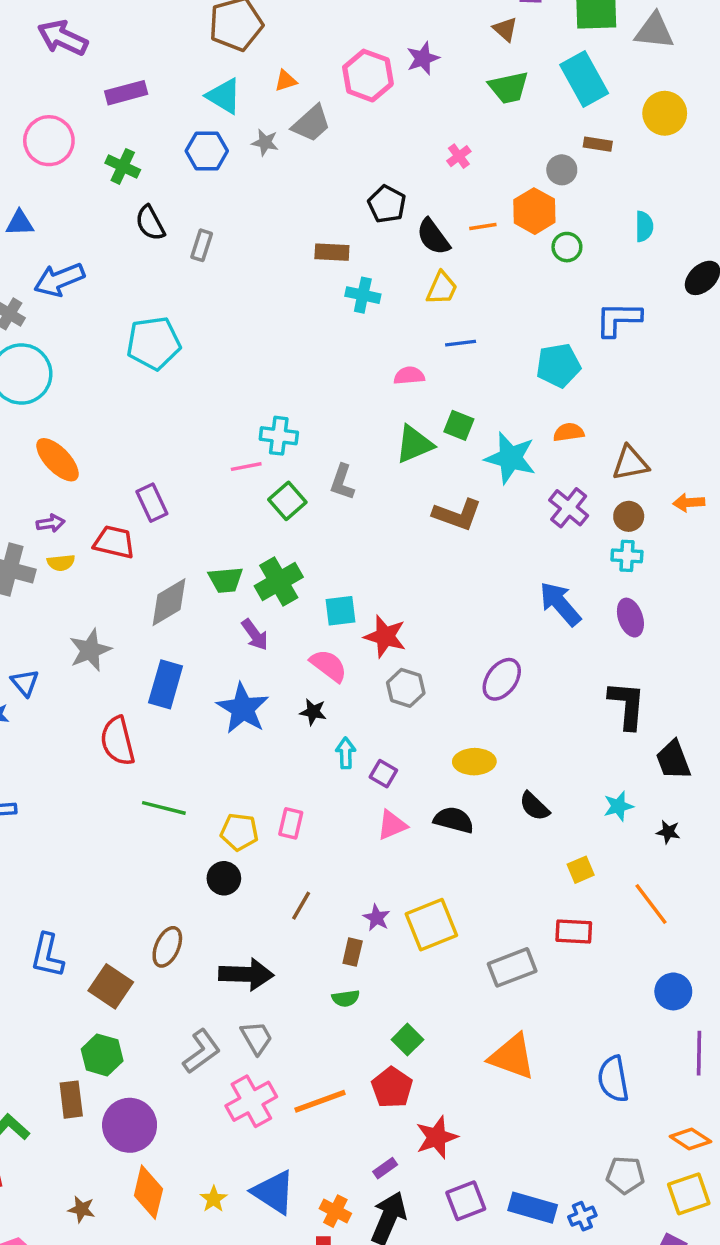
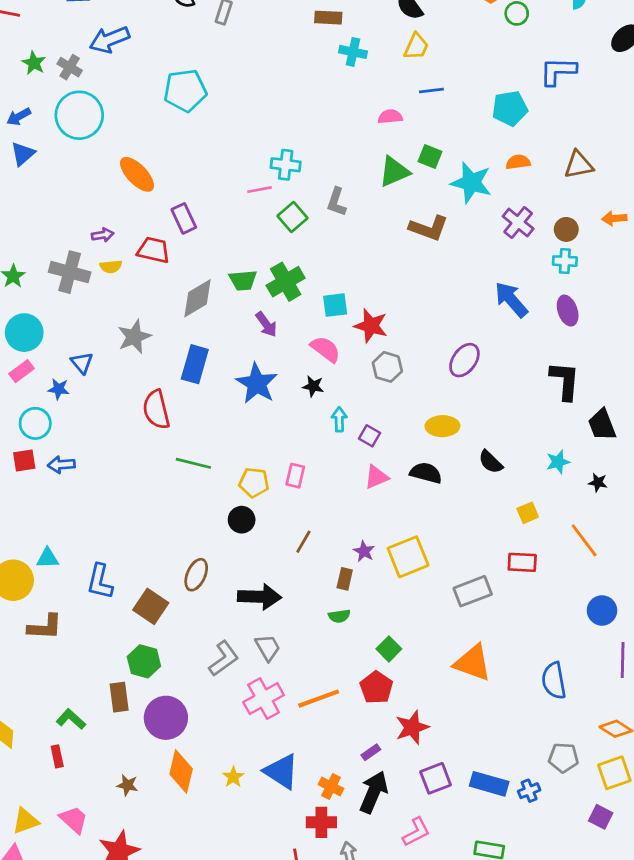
orange ellipse: (58, 460) -> (137, 174), moved
brown triangle: (630, 463) -> (579, 165), moved

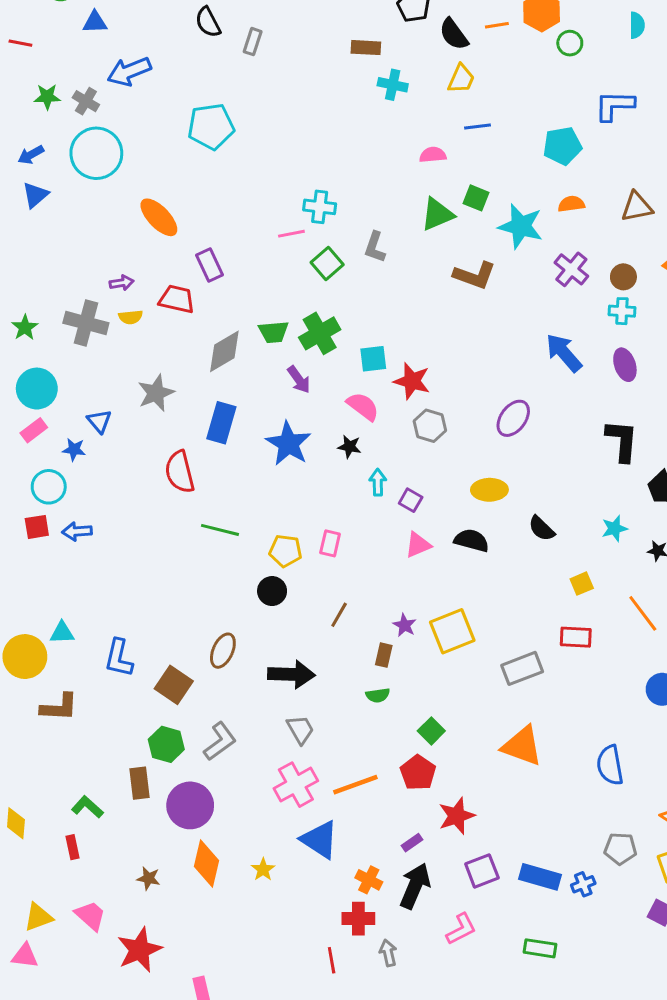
green star: (34, 63) -> (47, 97), turned -30
gray L-shape: (224, 659) -> (220, 741), moved
blue triangle: (281, 771) -> (320, 840), moved

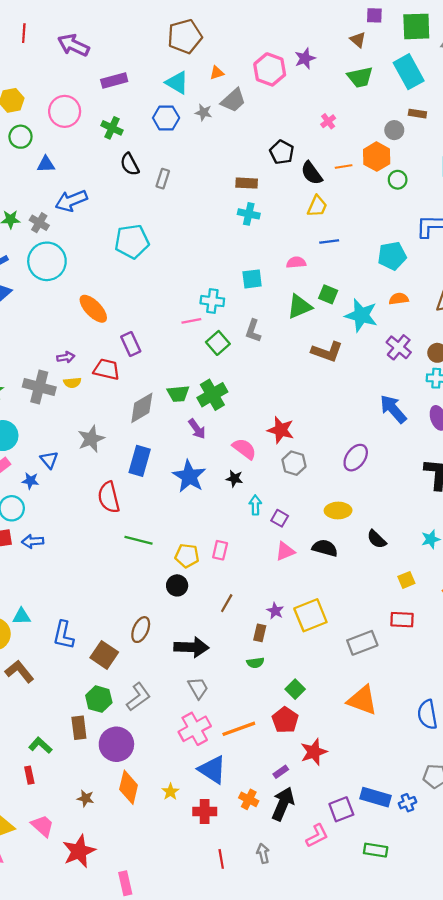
cyan cross: (393, 85) -> (249, 214), moved
cyan square: (373, 359) -> (252, 279), moved
brown L-shape: (59, 707) -> (19, 671), turned -132
purple square: (482, 871) -> (341, 809), moved
red cross: (358, 919) -> (205, 812), moved

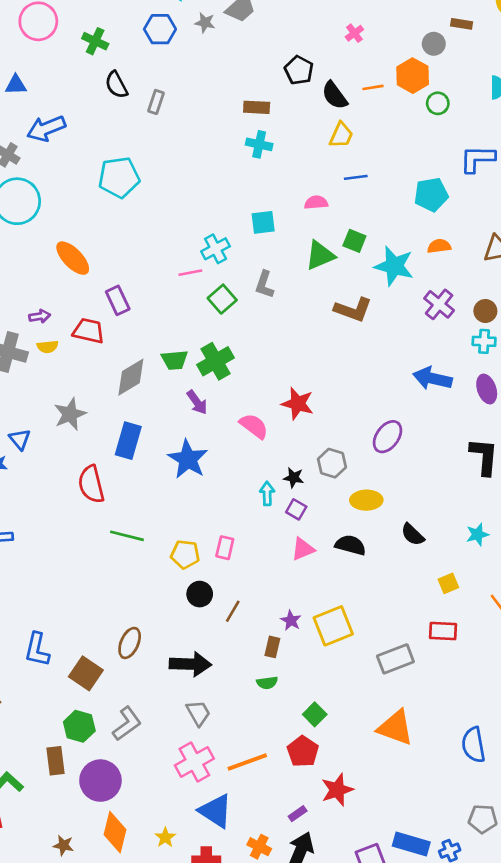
cyan cross: (212, 301) -> (216, 249), turned -35
blue arrow: (393, 409) -> (432, 378), turned -36
gray hexagon: (294, 463) -> (332, 463), moved
black star: (234, 479) -> (294, 478), moved
black circle: (177, 585) -> (200, 594), moved

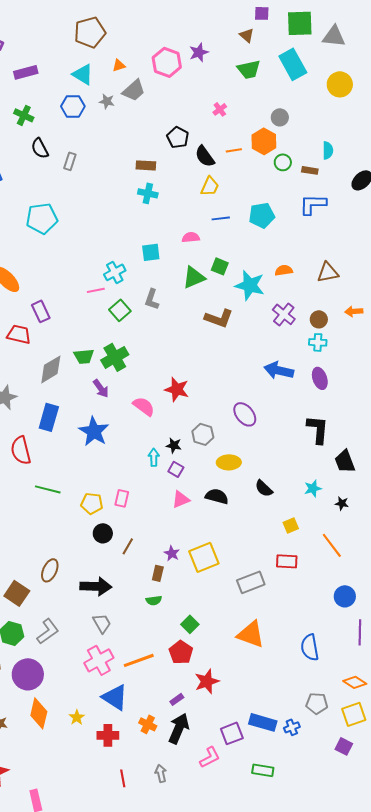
brown rectangle: (462, 24) -> (310, 170), moved
cyan pentagon: (431, 195) -> (262, 215), moved
purple ellipse: (387, 437) -> (245, 414), turned -75

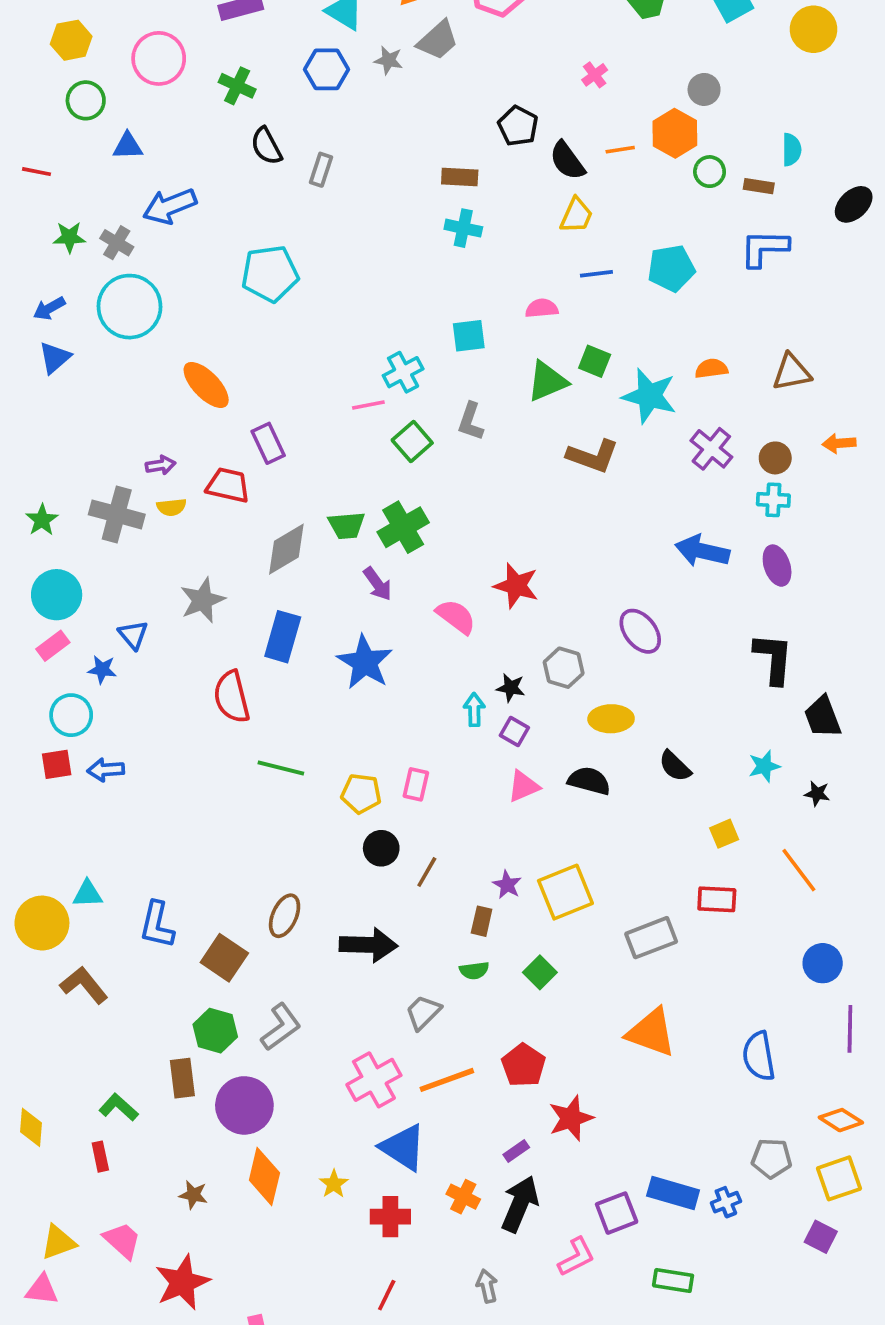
gray trapezoid: (102, 623) -> (423, 1012), moved, turned -105
green square: (190, 624) -> (540, 972), moved
red line: (123, 778) -> (387, 1295), moved, turned 36

